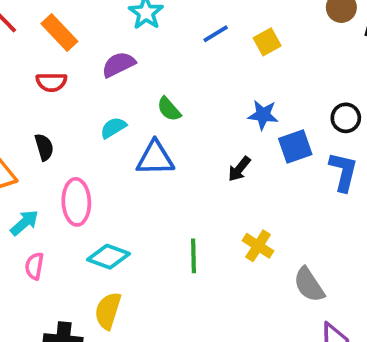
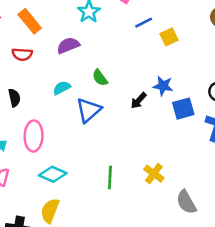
blue line: (216, 34) -> (144, 23), moved
blue triangle: (155, 158) -> (89, 110), turned -44
black arrow: (239, 169) -> (139, 101), moved

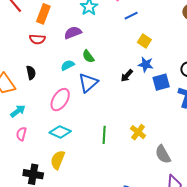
orange rectangle: (30, 21) -> (43, 14), turned 60
yellow square: (169, 37) -> (144, 41), moved, turned -32
green semicircle: (100, 78) -> (88, 56), moved
pink ellipse: (34, 136) -> (60, 100), moved, turned 30

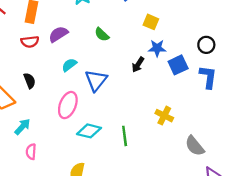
purple semicircle: (73, 33) -> (58, 34), moved
green semicircle: (88, 56) -> (102, 34), moved
cyan diamond: (60, 132) -> (89, 131), moved
yellow cross: (138, 132) -> (164, 116), moved

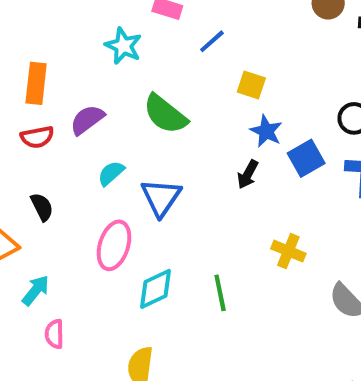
green semicircle: (102, 34) -> (165, 114), size x1.6
blue star: (157, 48) -> (266, 131), turned 30
black arrow: (138, 65) -> (248, 174), moved
cyan diamond: (89, 131) -> (155, 289), turned -35

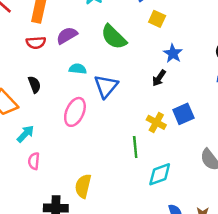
yellow square: (251, 85) -> (157, 19), moved
blue square: (306, 158) -> (183, 114), moved
cyan semicircle: (111, 173) -> (78, 69), turned 42
yellow cross: (288, 251) -> (156, 122), moved
cyan diamond: (155, 289) -> (160, 174), moved

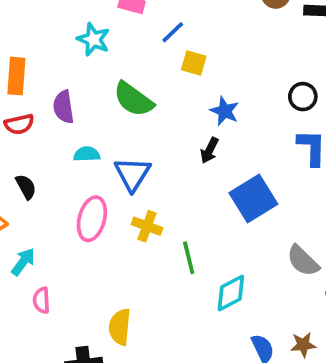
purple semicircle: (67, 35) -> (64, 107), turned -60
blue square: (183, 114) -> (253, 199), size x1.4
yellow cross: (156, 122) -> (147, 226), moved

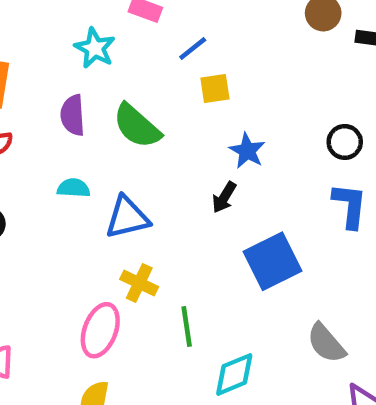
yellow square: (194, 63) -> (215, 88), turned -30
purple semicircle: (64, 107) -> (73, 115), moved
blue triangle: (132, 174) -> (127, 217), turned 39
pink ellipse: (92, 219) -> (100, 330), moved

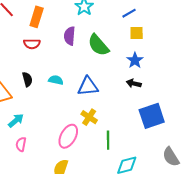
blue star: (247, 151) -> (135, 60), moved
cyan semicircle: (74, 188) -> (56, 80), moved
black arrow: (224, 197) -> (134, 83), turned 64

